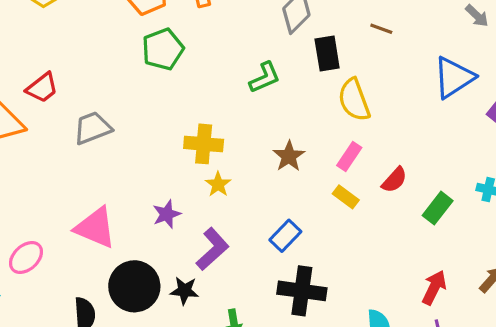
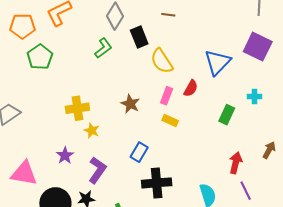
green L-shape: (265, 77) -> (103, 48), moved
blue triangle: (454, 77) -> (217, 62), moved
red semicircle: (394, 180) -> (191, 88), moved

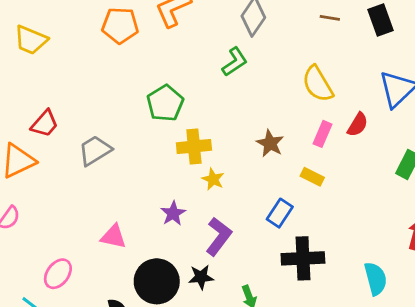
black rectangle: (139, 37) -> (381, 20), moved
green pentagon: (40, 57) -> (165, 103), moved
yellow rectangle: (170, 121) -> (312, 177), moved
pink triangle: (24, 173) -> (113, 237), size x0.7

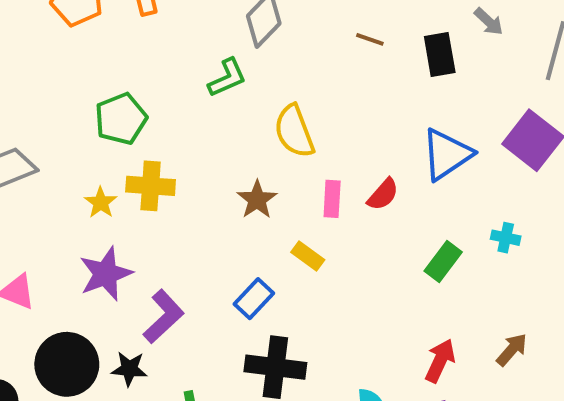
yellow semicircle: (318, 84) -> (294, 131), moved
pink rectangle: (322, 134) -> (332, 199), turned -30
yellow star: (213, 179) -> (101, 203), moved
purple star: (173, 213) -> (106, 274), size x1.5

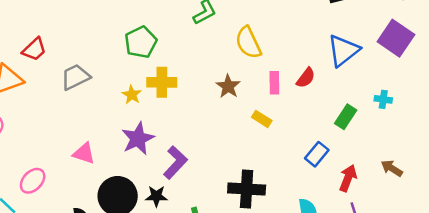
blue rectangle: (254, 299) -> (317, 154), moved
brown arrow: (512, 350) -> (392, 168), turned -95

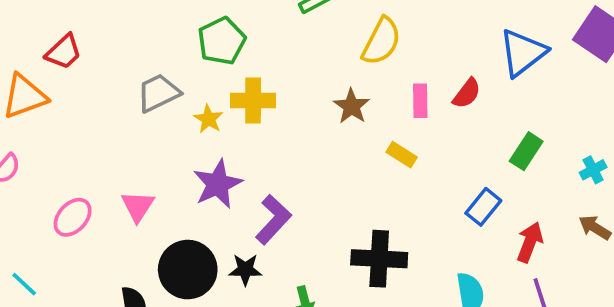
yellow semicircle: (248, 43) -> (381, 41), turned -128
gray trapezoid: (75, 77) -> (158, 93), moved
cyan cross: (383, 99) -> (593, 170), moved, turned -36
pink triangle: (84, 153) -> (138, 206), turned 45
pink ellipse: (33, 181) -> (73, 217), moved

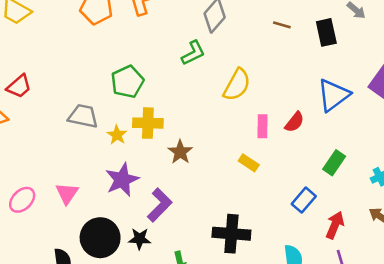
gray trapezoid: (158, 93) -> (83, 116), turned 36
brown star: (352, 106) -> (180, 152), moved

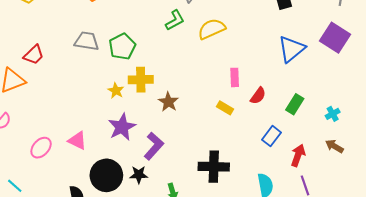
yellow semicircle: (237, 85) -> (212, 29), moved, turned -140
gray trapezoid: (83, 116) -> (87, 41), moved
red semicircle: (294, 122) -> (258, 96), moved
pink triangle: (67, 193) -> (77, 141), turned -36

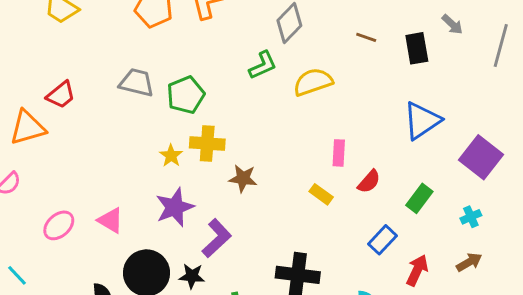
purple square: (335, 38) -> (481, 157), moved
brown star: (168, 102) -> (243, 178), turned -30
brown arrow: (334, 146) -> (469, 262), turned 114

